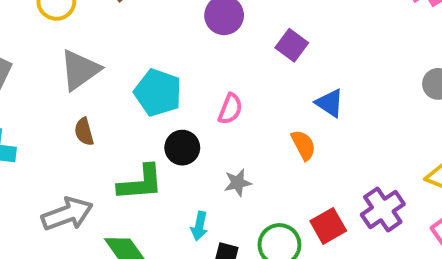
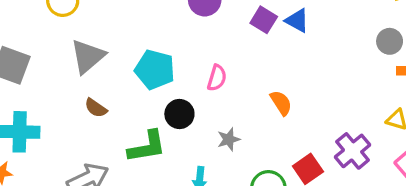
blue triangle: (330, 103) -> (297, 21), moved
brown semicircle: (84, 132) -> (96, 108), turned -35

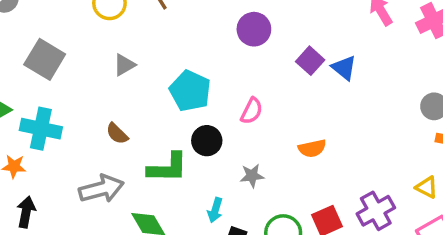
gray triangle: (88, 56) -> (124, 65), size x0.6
orange semicircle: (281, 103) -> (312, 148), turned 100
brown semicircle: (96, 108) -> (117, 134), moved

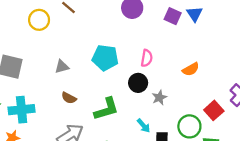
gray triangle: (124, 65) -> (62, 67), moved, turned 32
blue triangle: (344, 68) -> (195, 14), turned 35
black circle: (207, 141) -> (138, 83), moved
cyan arrow: (215, 210) -> (144, 126), turned -40

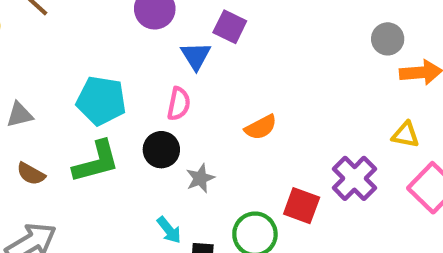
blue triangle: (195, 14) -> (196, 56), moved
green L-shape: (106, 109) -> (96, 162), moved
red square: (214, 110) -> (302, 206), turned -30

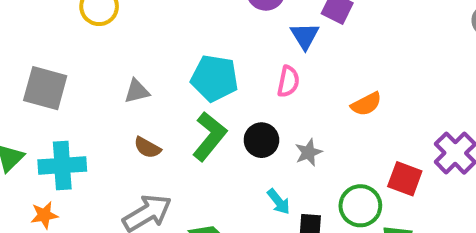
black circle: (161, 150) -> (261, 140), moved
green L-shape: (96, 162) -> (209, 136), turned -36

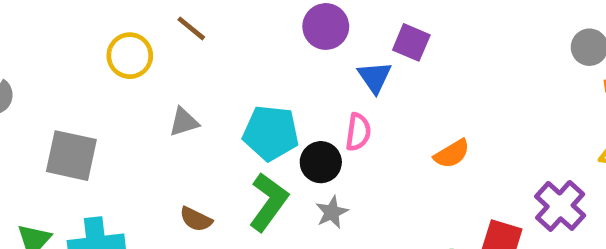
gray triangle: (137, 91) -> (184, 122), moved
black circle: (261, 140) -> (321, 162), moved
gray star: (309, 152) -> (332, 212), moved

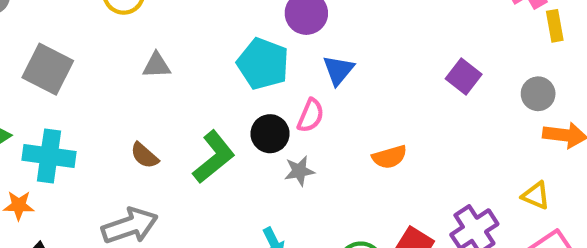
purple square: (411, 42) -> (464, 77), moved
cyan pentagon: (271, 133) -> (263, 64), moved
gray star: (332, 212) -> (299, 171), moved

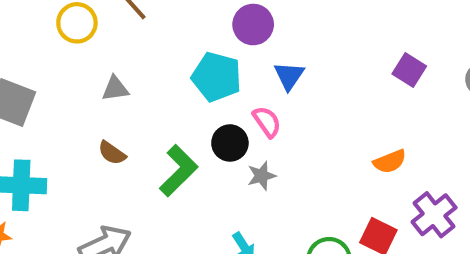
pink semicircle: (311, 115) -> (267, 122), turned -52
brown semicircle: (144, 155) -> (112, 153), moved
orange semicircle: (389, 157) -> (390, 161), moved

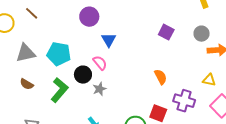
cyan pentagon: (217, 77) -> (59, 54), moved
gray triangle: (115, 89) -> (26, 53), size x1.5
orange semicircle: (390, 161) -> (161, 77), turned -91
purple cross: (434, 215) -> (184, 101), turned -30

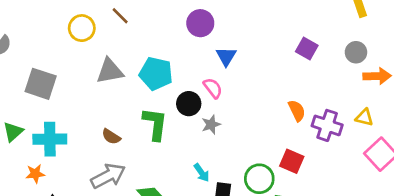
brown semicircle: (27, 84) -> (111, 137), moved
green L-shape: (59, 90) -> (155, 124), turned -35
purple cross: (184, 101) -> (327, 125), moved

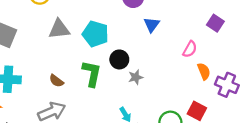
pink semicircle: (213, 88) -> (190, 49), moved, turned 63

